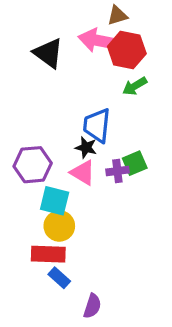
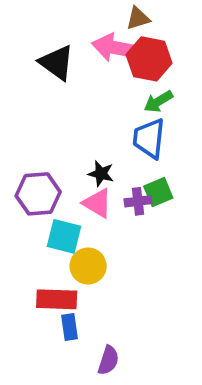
blue trapezoid: (97, 125) -> (149, 138), moved
yellow circle: (59, 226) -> (88, 266), moved
blue rectangle: (59, 278) -> (70, 327), turned 40

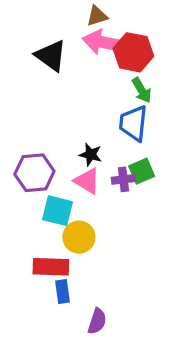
brown triangle: (138, 18) -> (97, 16), moved
green arrow: (158, 101) -> (142, 90), turned -90

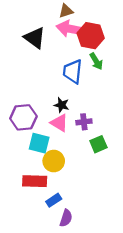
blue trapezoid: (133, 123) -> (73, 71), moved
green square: (142, 171) -> (98, 144), moved
blue rectangle: (62, 292) -> (54, 200), moved, turned 64

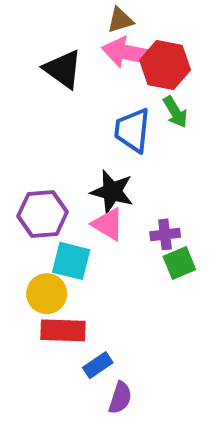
black star: (62, 105) -> (112, 192), size x1.5
purple cross: (84, 122) -> (165, 234), moved
yellow circle: (54, 161) -> (47, 294), moved

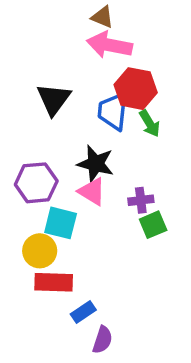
brown triangle: (120, 20) -> (102, 17), turned 40
red hexagon: (165, 65) -> (136, 89), moved
black triangle: (63, 69) -> (54, 99), moved, turned 30
green arrow: (175, 112) -> (150, 123), moved

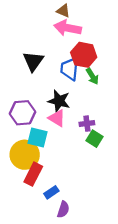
green square: (153, 225) -> (94, 139), turned -35
yellow circle: (40, 251) -> (25, 155), size x1.4
red rectangle: (54, 282) -> (33, 174), turned -65

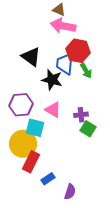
black triangle: (33, 61) -> (31, 57), turned -30
black star: (59, 101) -> (52, 80), moved
purple semicircle: (63, 209) -> (70, 192), moved

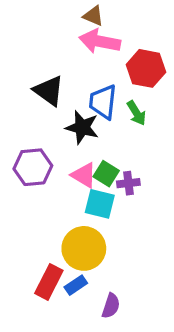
red hexagon: (78, 51) -> (146, 68), moved
cyan square: (35, 128) -> (100, 204), moved
green square: (88, 129) -> (106, 174), moved
yellow circle: (23, 144) -> (84, 248), moved
red rectangle: (31, 162) -> (49, 282), moved

